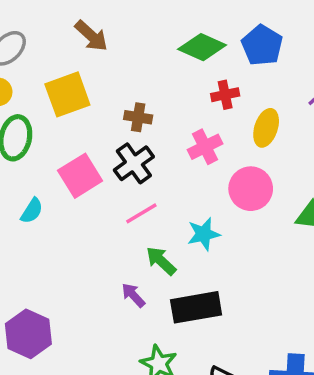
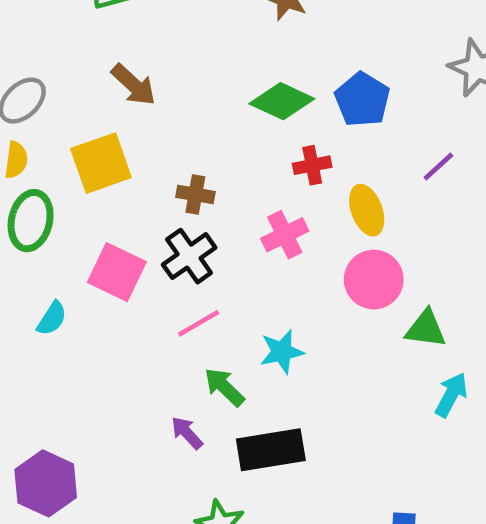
yellow ellipse: (266, 128) -> (367, 210), turned -39
pink square: (80, 176) -> (117, 272), turned -33
pink circle: (251, 189) -> (374, 280), moved

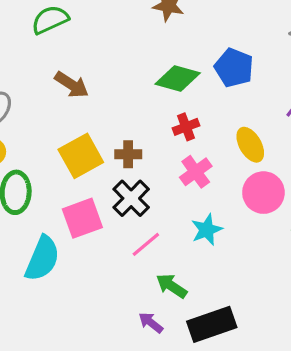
yellow square: (101, 163) -> (81, 156), moved
red cross: (312, 165) -> (186, 127), moved
pink square: (117, 272) -> (82, 218), turned -36
cyan semicircle: (52, 318) -> (42, 258), size x1.8
cyan star: (282, 352) -> (207, 230), moved

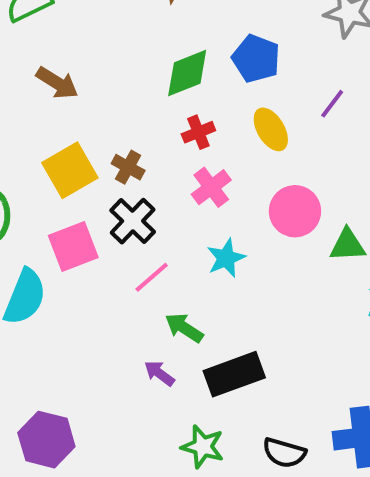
green diamond: (178, 78) -> (187, 73), turned -36
yellow ellipse: (250, 145) -> (271, 129), moved
brown cross: (128, 154) -> (128, 167), turned 30

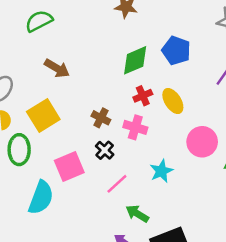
yellow ellipse: (271, 129) -> (173, 101), moved
yellow square: (70, 170) -> (43, 115), moved
pink cross: (211, 187) -> (135, 127), moved, turned -35
black cross: (133, 221) -> (105, 150), size x0.7

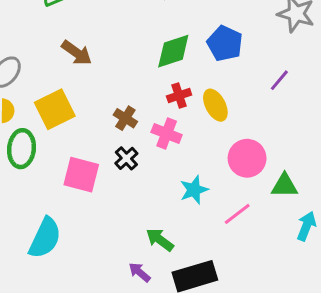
pink square: (69, 167) -> (81, 175), turned 32
pink line: (117, 184) -> (237, 214), moved
cyan semicircle: (41, 198) -> (45, 238), moved

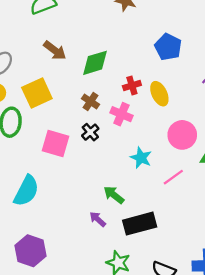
green diamond: (173, 51) -> (95, 63), moved
cyan star: (194, 190) -> (141, 158), turned -30

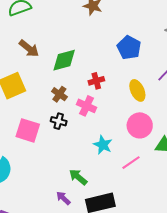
yellow ellipse: (159, 94) -> (137, 90), moved
black cross: (90, 132) -> (59, 121), turned -35

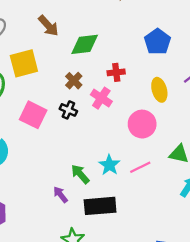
pink circle: (140, 125) -> (142, 124), moved
cyan star: (103, 145) -> (109, 165), moved

